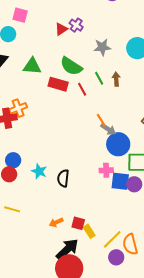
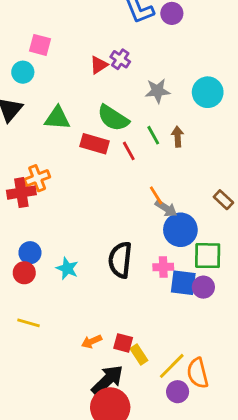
black semicircle: (63, 178) -> (120, 260), moved, size x1.4

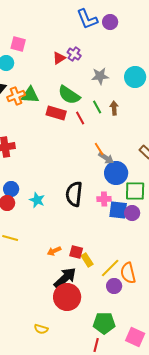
orange cross: (37, 178) -> (16, 96), moved

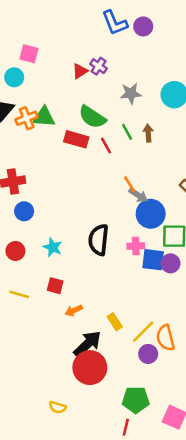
blue circle: (11, 189) -> (24, 211), moved
red square: (76, 252) -> (55, 286), moved

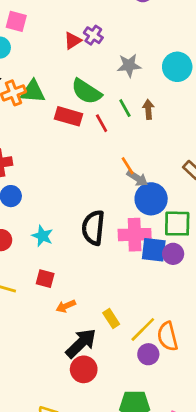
pink cross: (136, 246) -> (135, 235), size x1.6
red circle: (90, 368) -> (84, 369), size x0.7

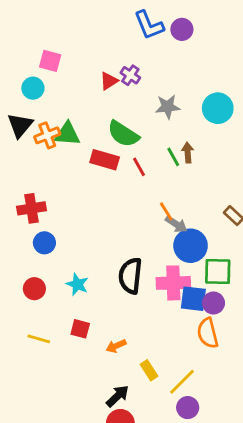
green line: (125, 108) -> (173, 157), moved
orange arrow: (66, 306) -> (116, 346), moved
orange semicircle: (168, 336) -> (208, 333), moved
black arrow: (81, 343) -> (117, 396), size x0.7

